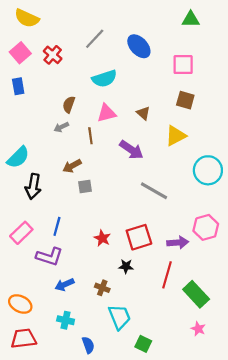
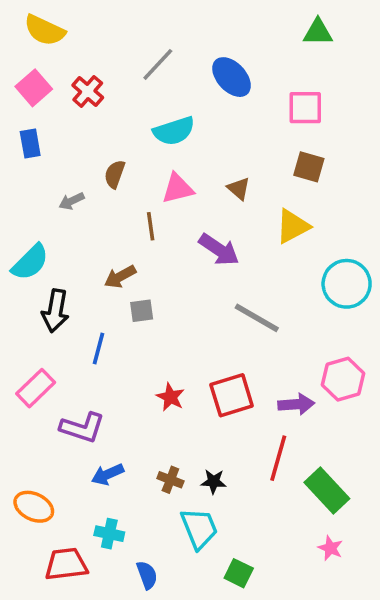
gray arrow: (61, 127) -> (72, 201), moved
blue line: (57, 226) -> (98, 349), moved
black star: (126, 266) -> (214, 482), moved
red trapezoid: (24, 339) -> (66, 564), moved

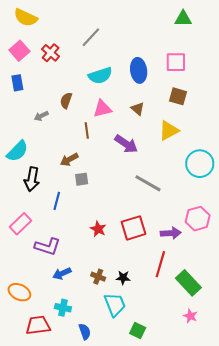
blue ellipse: (232, 77) -> (139, 70), moved, turned 35

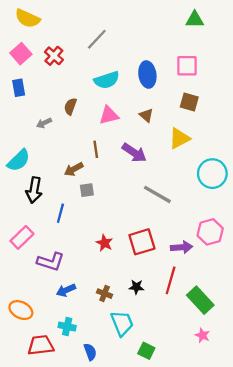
brown line: (87, 130) -> (96, 149), moved
black star: (123, 278) -> (136, 287), moved

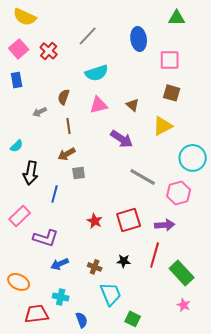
blue ellipse: (147, 75) -> (139, 39), moved
brown line: (96, 149) -> (69, 126), moved
cyan semicircle: (19, 160) -> (17, 146), size x0.6
pink hexagon: (210, 232) -> (179, 193), moved

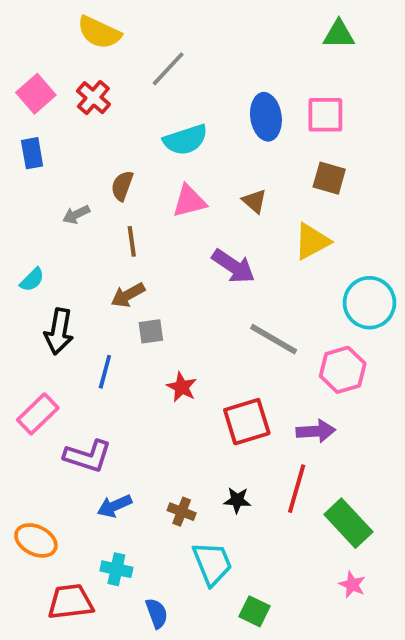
yellow semicircle: (25, 17) -> (99, 32), moved
blue ellipse: (139, 39) -> (266, 117), moved
red star: (95, 221) -> (182, 387), moved

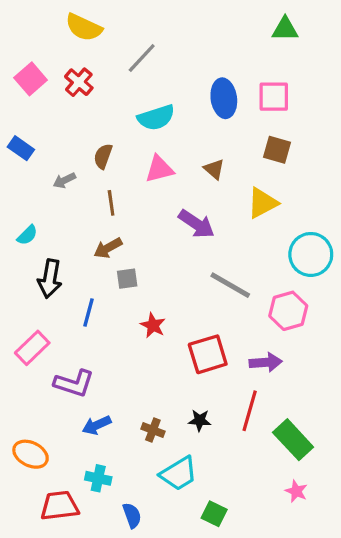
blue rectangle: (32, 153) -> (21, 148), moved, turned -45
cyan trapezoid: (212, 563) -> (179, 474), turned 81

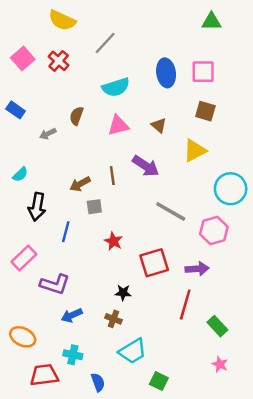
brown line: (111, 203) -> (112, 176), moved
black star: (200, 420) -> (123, 293), moved
green rectangle: (293, 440) -> (217, 326), size x0.7

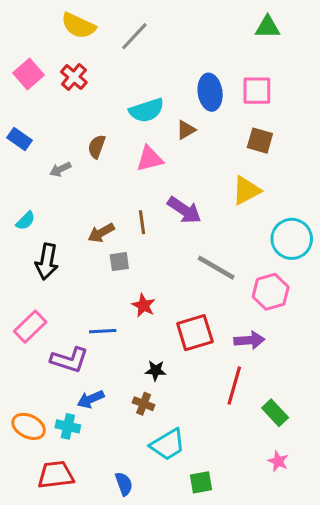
gray line: (105, 43) -> (134, 36), moved
brown triangle: (159, 125) -> (186, 130), moved, turned 49
blue line: (66, 232) -> (103, 331), moved, turned 72
cyan cross: (73, 355) -> (68, 426), moved
green square: (159, 381) -> (201, 482), turned -36

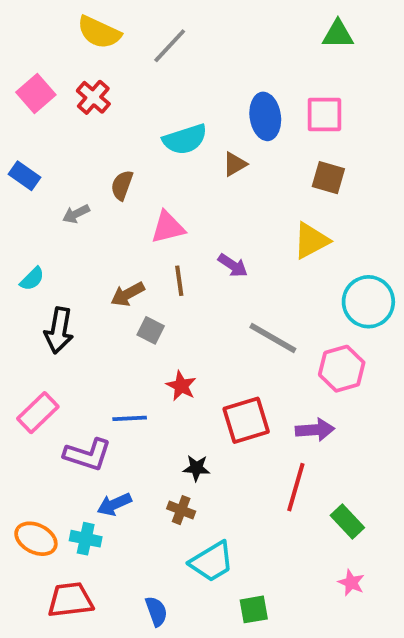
pink triangle: (150, 159) -> (168, 227), moved
purple arrow: (184, 210) -> (233, 265), size x0.7
gray square: (119, 262) -> (151, 330), turned 35

